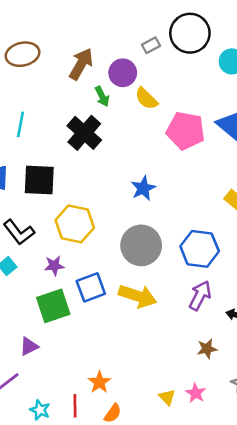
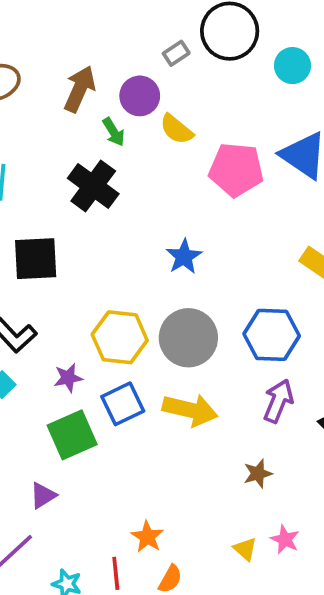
yellow hexagon: (75, 224) -> (120, 337), moved
brown star: (207, 349) -> (258, 474), moved

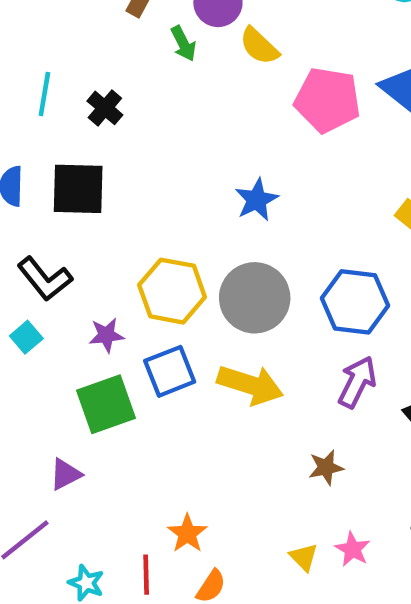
black cross: (93, 186) -> (105, 108), moved, size x0.6

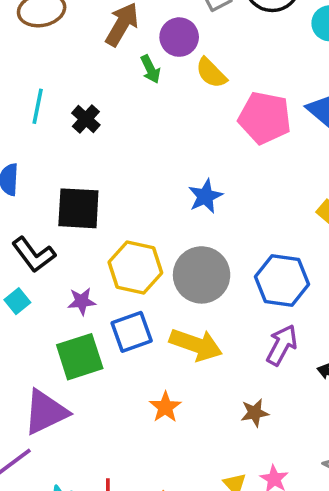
black square: (78, 189) -> (78, 208), moved
purple triangle: (65, 474) -> (46, 412), size x1.8
orange star: (187, 533) -> (165, 407), moved

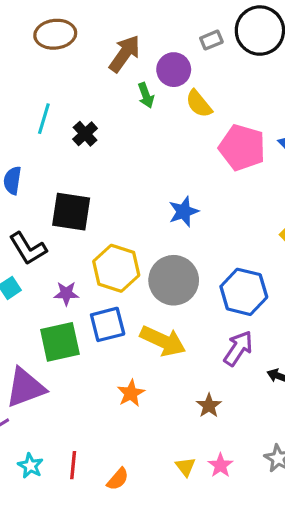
brown star: (255, 413) -> (209, 406), turned -30

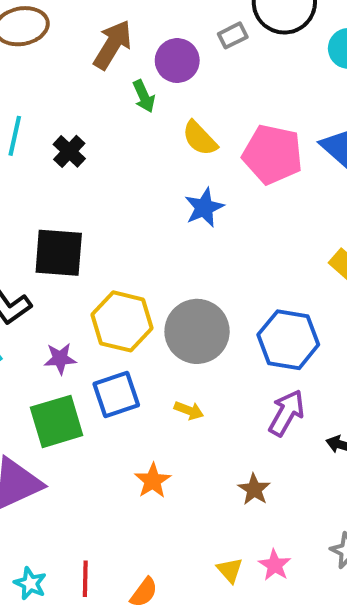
gray rectangle: (211, 40) -> (233, 35), moved
yellow semicircle: (199, 104) -> (200, 138), moved
blue star: (184, 212) -> (204, 208), moved
yellow arrow: (163, 341) -> (189, 410), size x0.5

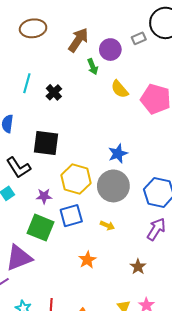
blue star: (204, 208) -> (118, 154), moved
green square: (57, 421) -> (41, 228), turned 36

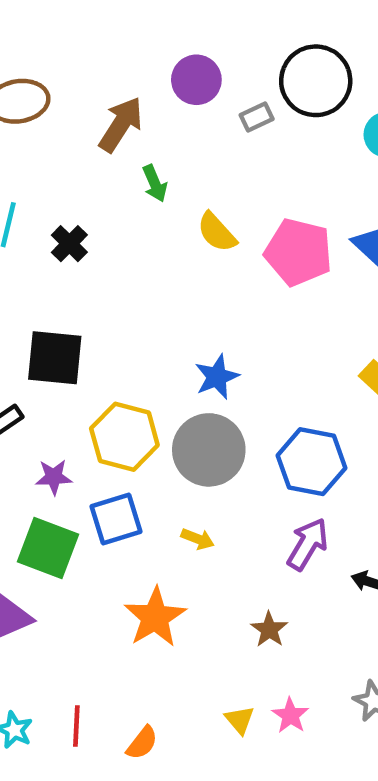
purple circle: (110, 50) -> (196, 80), moved
orange star: (87, 260) -> (155, 617), size x1.5

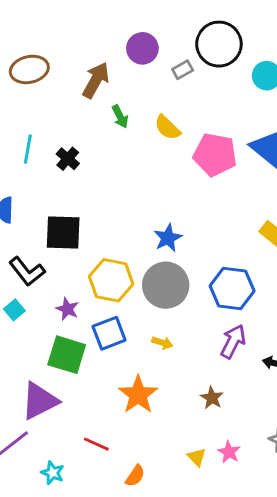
yellow semicircle: (217, 232) -> (167, 127), moved
purple star: (54, 477) -> (67, 309), turned 30
red line: (76, 726) -> (96, 444), moved, turned -65

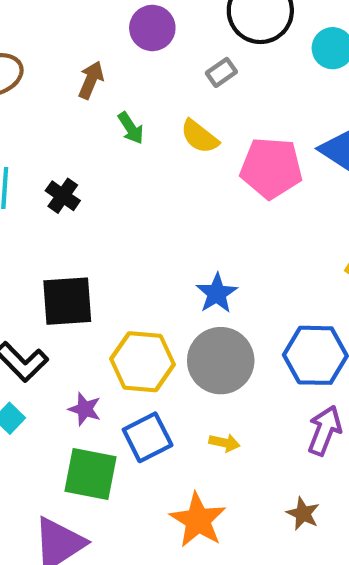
gray rectangle: (183, 70) -> (221, 72), moved
brown arrow: (96, 80) -> (91, 80), size x0.7

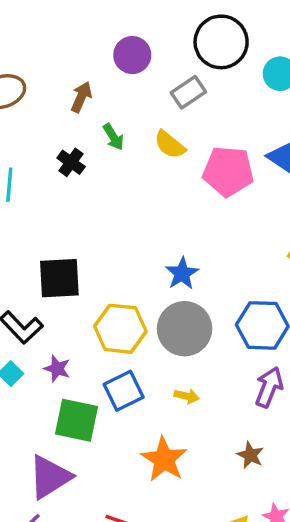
gray rectangle: (221, 72) -> (188, 92), size x1.4
black cross: (63, 196) -> (71, 162), moved
purple star: (85, 409) -> (57, 369), moved

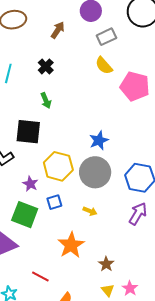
gray rectangle: (188, 92) -> (106, 37), moved
green arrow: (113, 137) -> (46, 101), moved
purple star: (57, 369) -> (30, 184), moved
blue square: (124, 391) -> (54, 202), size x0.7
brown star: (250, 455) -> (106, 264), moved

